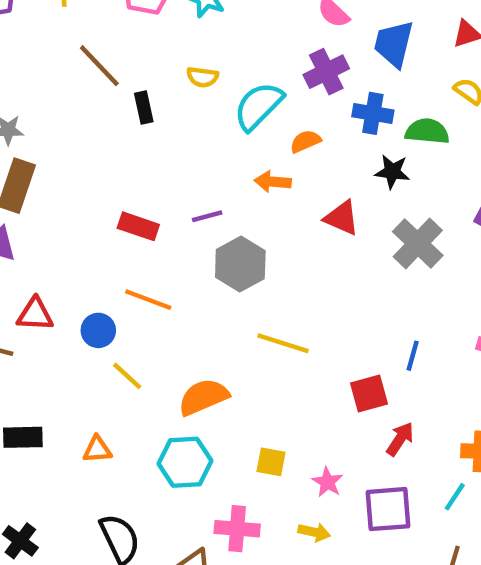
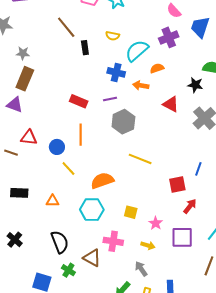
blue cross: (373, 113) -> (116, 72), moved
orange line: (148, 300) -> (81, 135), turned 65

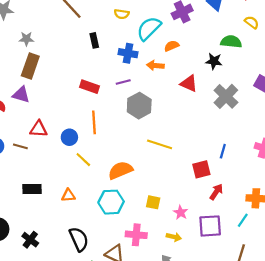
black rectangle: (85, 48) -> (94, 40), moved

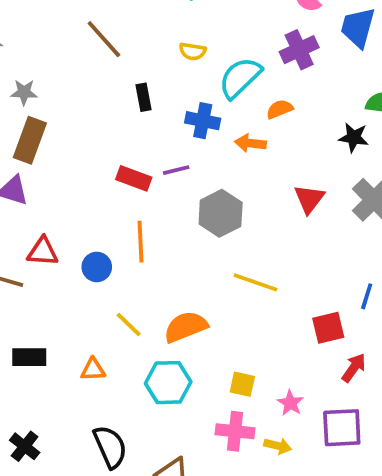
purple line: (123, 82) -> (176, 170), moved
red triangle: (189, 84) -> (309, 199), moved, turned 42
yellow line: (83, 160) -> (129, 325), moved
pink cross: (136, 235) -> (235, 431), moved

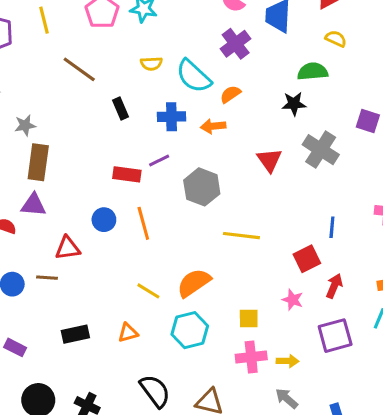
cyan semicircle: (240, 78) -> (194, 76), turned -81
blue circle: (97, 267) -> (104, 220), moved
pink star: (290, 403) -> (293, 300), moved

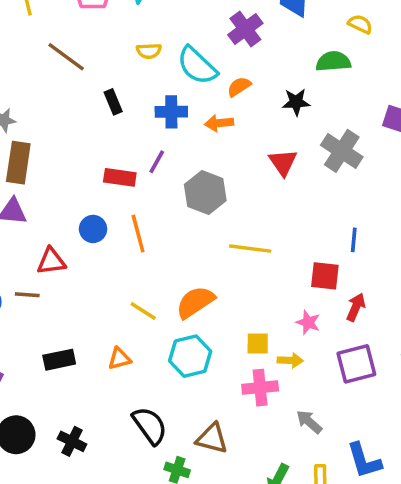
black star: (294, 104) -> (296, 102), moved
purple line: (159, 160) -> (157, 162), turned -35
red square: (307, 259) -> (325, 276), turned 32
yellow arrow: (287, 361) -> (290, 360), moved
gray arrow: (287, 398) -> (309, 422), moved

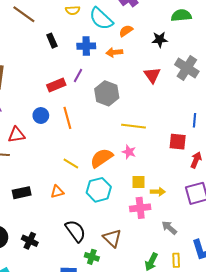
red rectangle: (120, 177) -> (56, 85), turned -30
pink star: (308, 322) -> (129, 152), moved
brown triangle: (212, 438) -> (112, 238), turned 30

